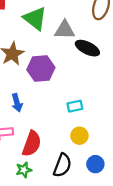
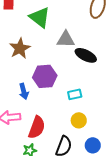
gray triangle: (65, 30) -> (66, 39), moved
black ellipse: (87, 48) -> (86, 55), moved
purple hexagon: (41, 69) -> (45, 76), moved

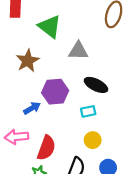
black ellipse: (86, 55) -> (96, 85), moved
blue arrow: (24, 91) -> (32, 108), turned -105

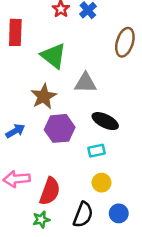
brown star: (28, 61) -> (44, 96), moved
blue arrow: (32, 108) -> (15, 131), moved

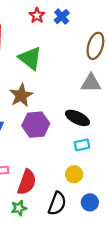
gray triangle: (85, 83) -> (91, 83), moved
cyan rectangle: (97, 151) -> (82, 145), moved

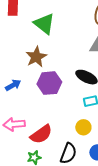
red semicircle: (27, 182) -> (41, 134), turned 35

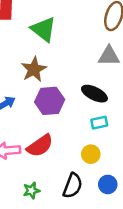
red semicircle: (41, 134) -> (40, 146), moved

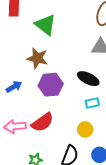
brown star: (34, 69) -> (37, 58), turned -30

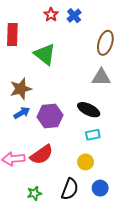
brown star: (37, 58) -> (21, 89), moved, turned -30
blue arrow: (14, 87) -> (22, 113), moved

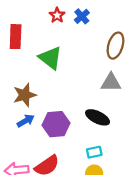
cyan rectangle: (93, 135) -> (94, 152), moved

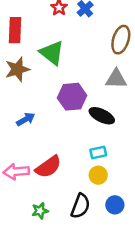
brown star: (25, 95) -> (17, 69), moved
purple hexagon: (56, 124) -> (72, 97), moved

